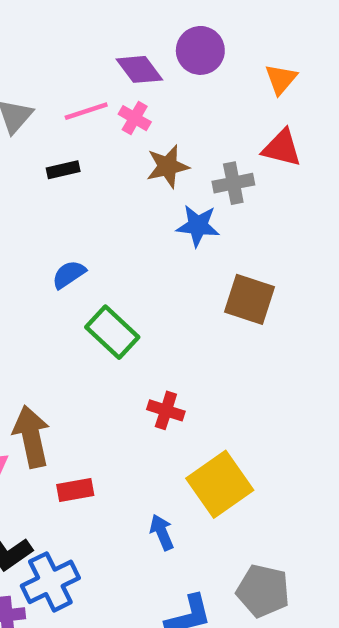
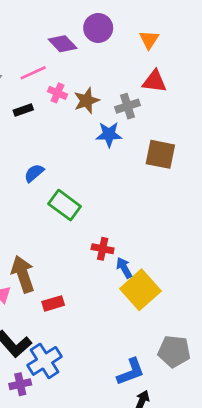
pink cross: (135, 118) -> (57, 93), moved
brown square: (249, 299) -> (160, 154), moved
blue arrow: (162, 532) -> (124, 268), moved

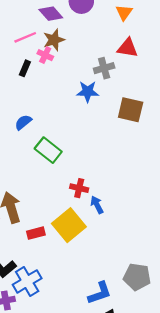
brown star: (86, 101) -> (54, 40), moved
black rectangle: (23, 110) -> (25, 68), moved, turned -49
yellow square: (140, 290) -> (69, 225), moved

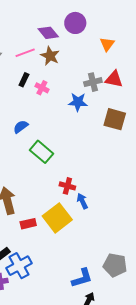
orange triangle: (124, 12) -> (107, 44), moved
brown star: (54, 40) -> (50, 56), turned -30
red triangle: (128, 48) -> (114, 79), moved
pink cross: (45, 55) -> (42, 88), moved

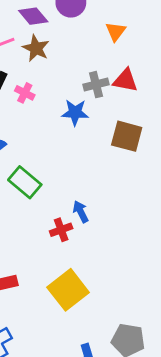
red cross: (67, 186) -> (61, 230), turned -35
blue arrow: (82, 201) -> (81, 212), moved
yellow square: (57, 218) -> (68, 290), moved

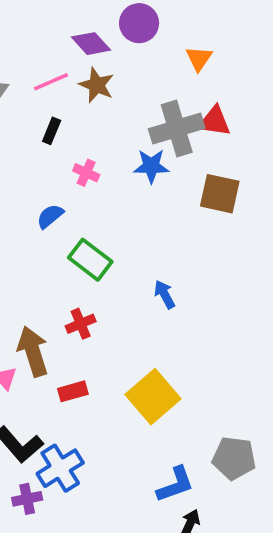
gray cross: (96, 85) -> (177, 129), size x1.6
pink cross: (25, 93) -> (86, 173), moved
red cross: (61, 230) -> (81, 324), moved

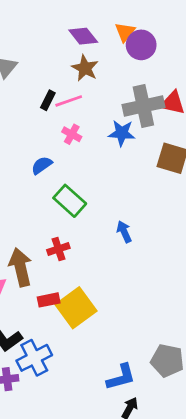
purple circle: (139, 23) -> (141, 45), moved
orange triangle: (199, 58) -> (125, 32), moved
pink line: (51, 82) -> (69, 101), moved
yellow square: (153, 397) -> (76, 308), moved

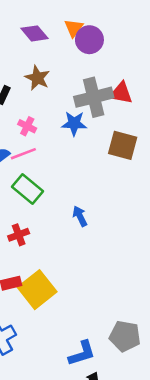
brown star: (85, 68) -> (37, 78), moved
pink line: (69, 101) -> (23, 154), moved

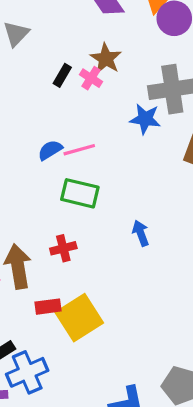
pink cross: (27, 126) -> (91, 78), moved
green rectangle: (27, 189) -> (80, 193), turned -32

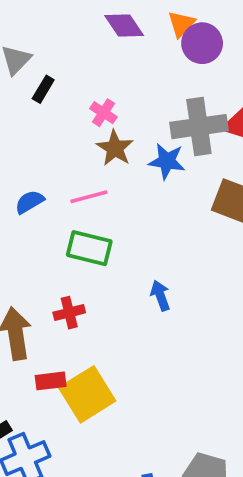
brown star: (106, 59) -> (115, 148), moved
black rectangle: (62, 75) -> (43, 89), moved
blue semicircle: (50, 150) -> (29, 202), moved

